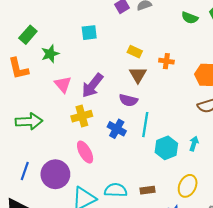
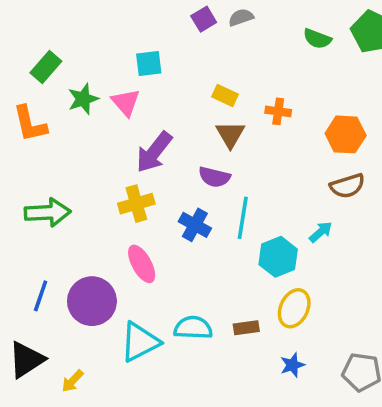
pink triangle: (63, 84) -> (126, 103), moved
cyan arrow: (194, 144) -> (321, 232), moved, turned 32
yellow ellipse: (188, 186) -> (294, 308), moved

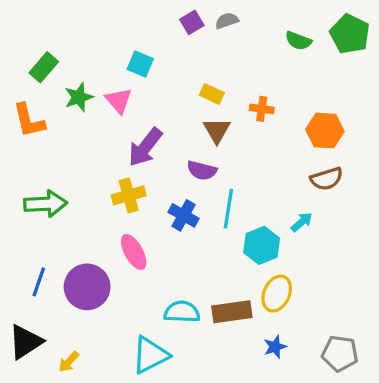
cyan square: (149, 63) -> (140, 64), turned 30
brown rectangle: (246, 328) -> (232, 312), size x1.6
cyan triangle: (140, 342) -> (150, 355), moved

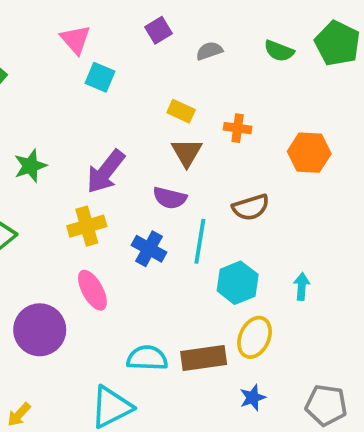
gray semicircle: (227, 21) -> (209, 51), moved
green star: (79, 97) -> (30, 166), moved
pink triangle: (119, 101) -> (76, 40), moved
brown semicircle: (327, 179) -> (251, 207), moved
cyan arrow: (302, 222) -> (302, 286), moved, turned -45

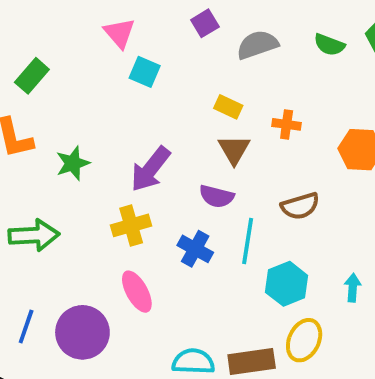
gray semicircle: (209, 51) -> (257, 45), size x1.5

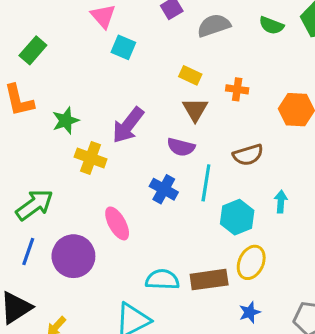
yellow cross: (131, 225) -> (91, 158), moved, turned 36
green arrow: (34, 235) -> (34, 205), moved, turned -33
cyan arrow: (353, 288) -> (281, 202), moved

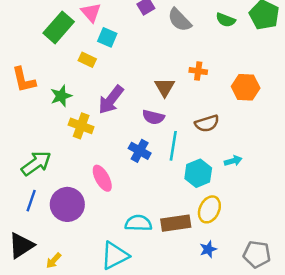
gray semicircle: (214, 25) -> (180, 20), turned -115
green rectangle: (33, 50) -> (59, 27), moved, size x1.4
yellow rectangle: (190, 75) -> (87, 60), moved
cyan arrow: (281, 202) -> (233, 161), turned 70

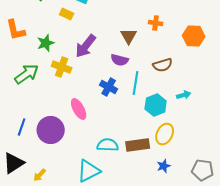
green arrow: (36, 163) -> (27, 74), moved

